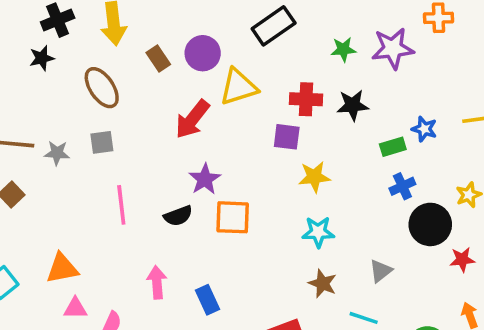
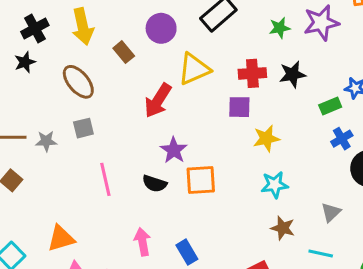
purple circle: (203, 53) -> (161, 28), moved
black semicircle: (178, 216) -> (155, 184), turned 45

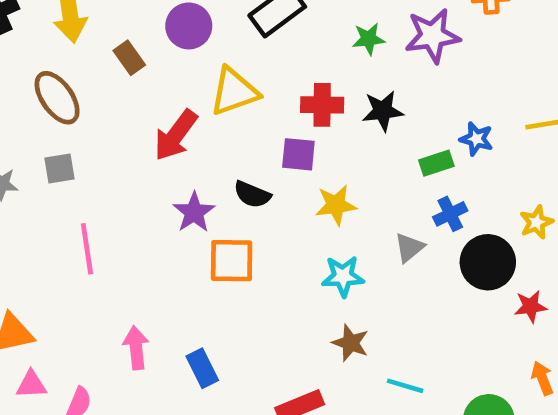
black semicircle: (155, 184) -> (252, 194), moved
gray triangle: (331, 212) -> (409, 247), moved

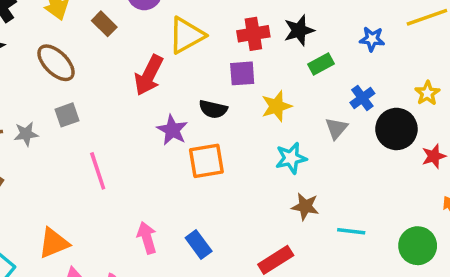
green rectangle: (436, 163) -> (321, 64), moved

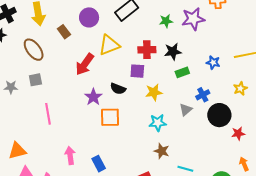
yellow star: (427, 93) -> (240, 88), moved

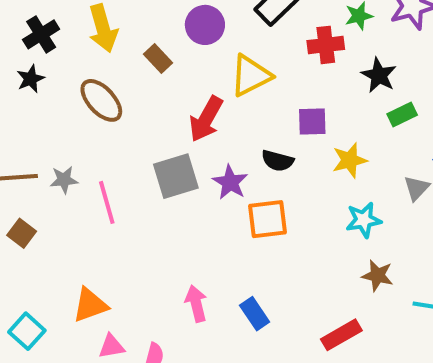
red cross: (147, 50) -> (326, 45), moved
black star: (173, 52) -> (379, 75), turned -30
gray square: (35, 80) -> (176, 176), moved, size x1.6
pink line: (48, 114) -> (107, 202), moved

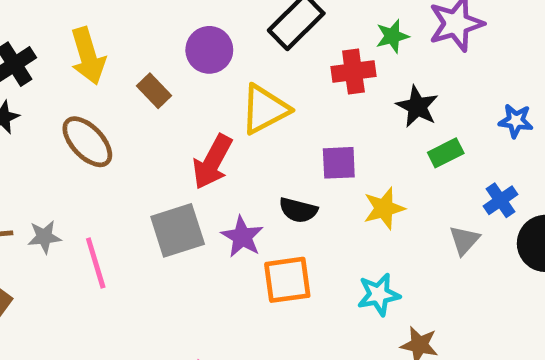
cyan star: (364, 220) -> (379, 294), moved

